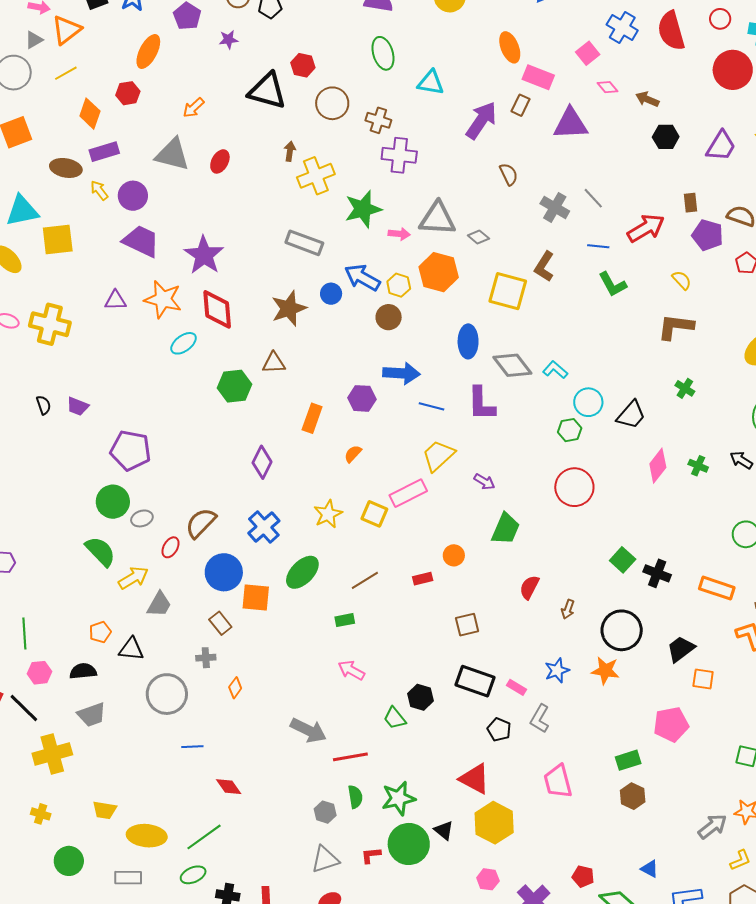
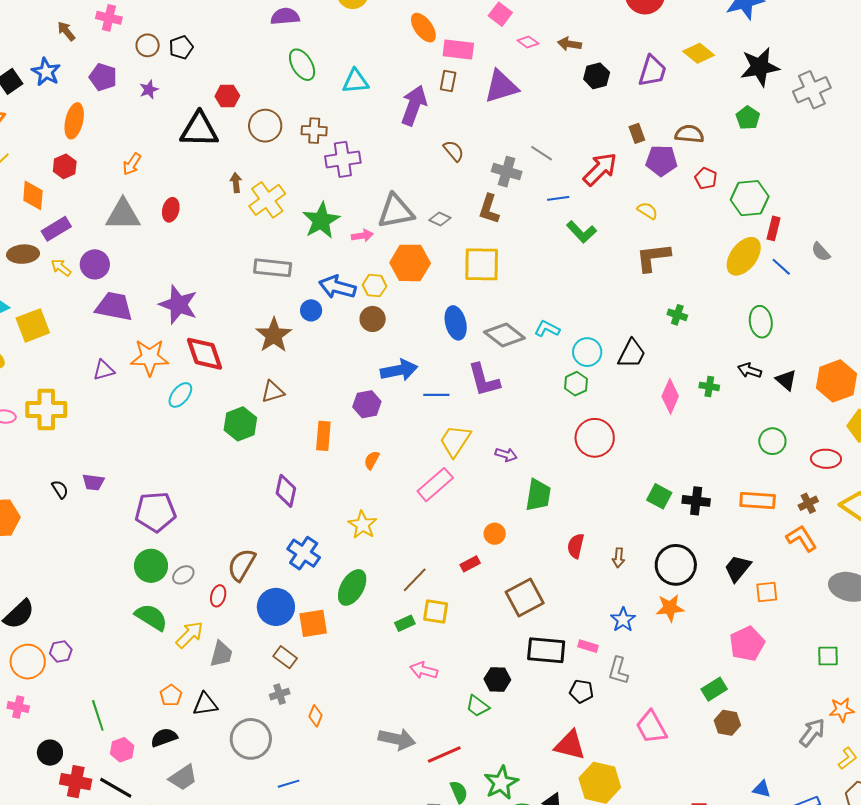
brown L-shape: (544, 267) -> (489, 209), moved
yellow square: (374, 514) -> (436, 611), moved
brown square: (467, 625) -> (525, 598), size x1.5

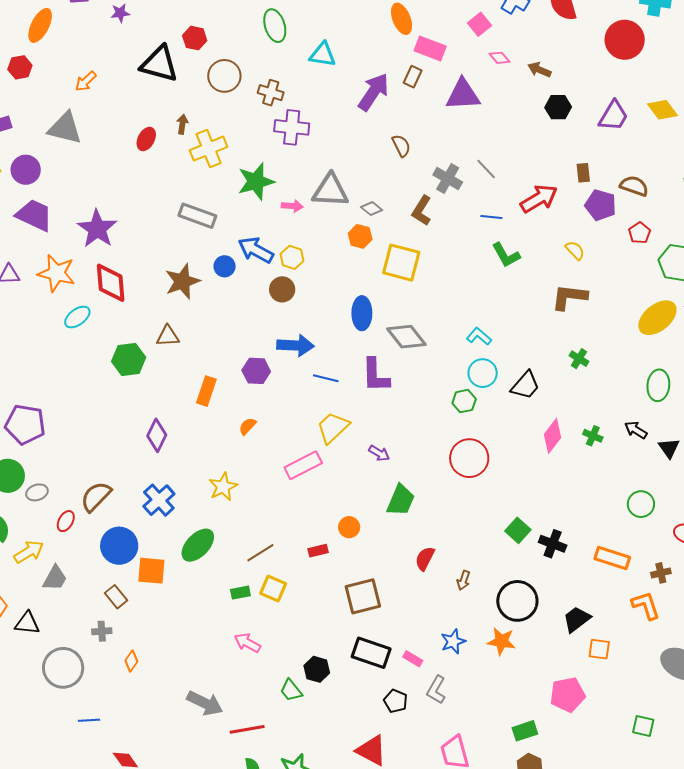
red ellipse: (171, 210) -> (146, 139), moved
orange hexagon: (410, 263) -> (360, 236), moved, size x0.6
cyan L-shape: (547, 329) -> (479, 336), moved

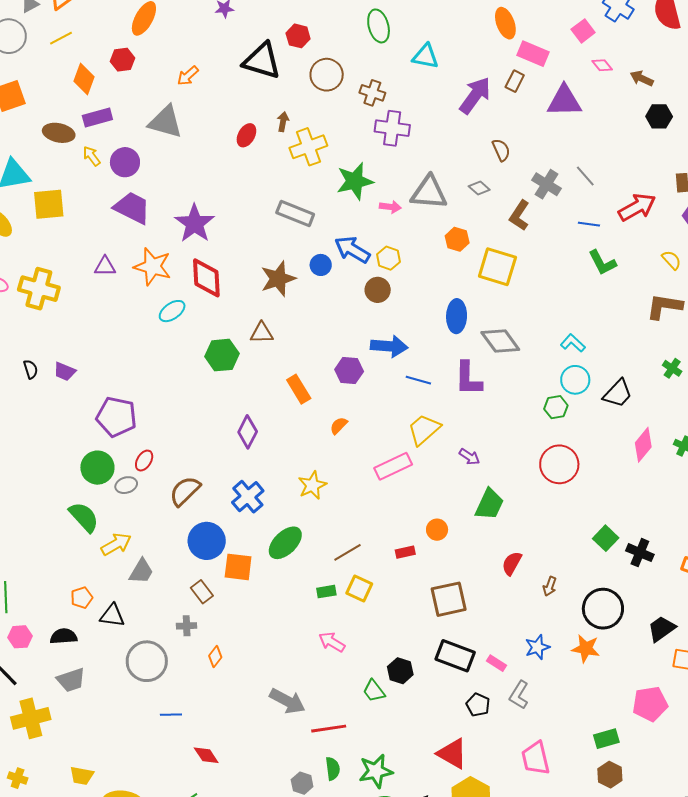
gray diamond: (372, 209) -> (479, 188), moved
orange rectangle: (206, 391) -> (299, 389), turned -52
red ellipse: (66, 521) -> (144, 461), moved

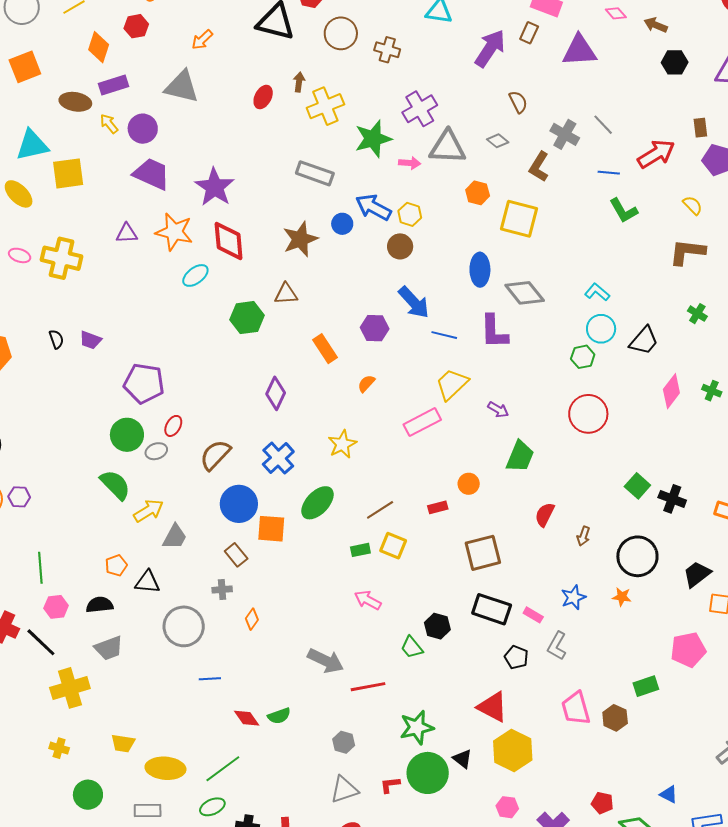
purple cross: (392, 128) -> (420, 109), moved, turned -36
blue arrow: (389, 346) -> (414, 302), turned 45
orange star: (586, 648) -> (622, 597), size x0.7
green semicircle: (333, 769) -> (279, 716), moved, turned 80
brown hexagon: (610, 775) -> (615, 718), moved

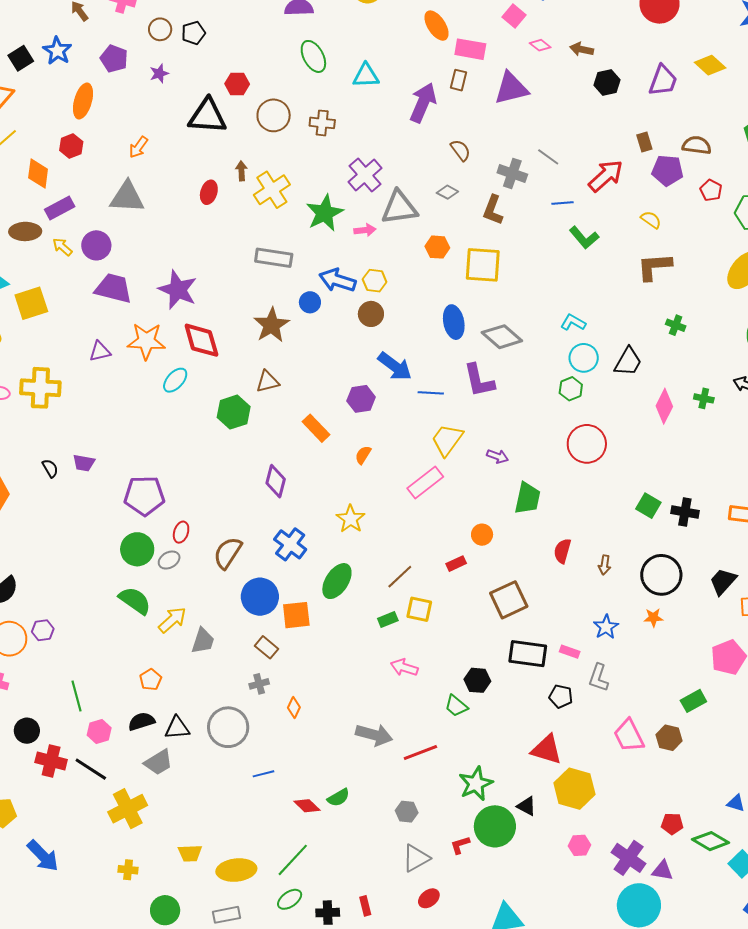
black triangle: (147, 582) -> (177, 728), moved

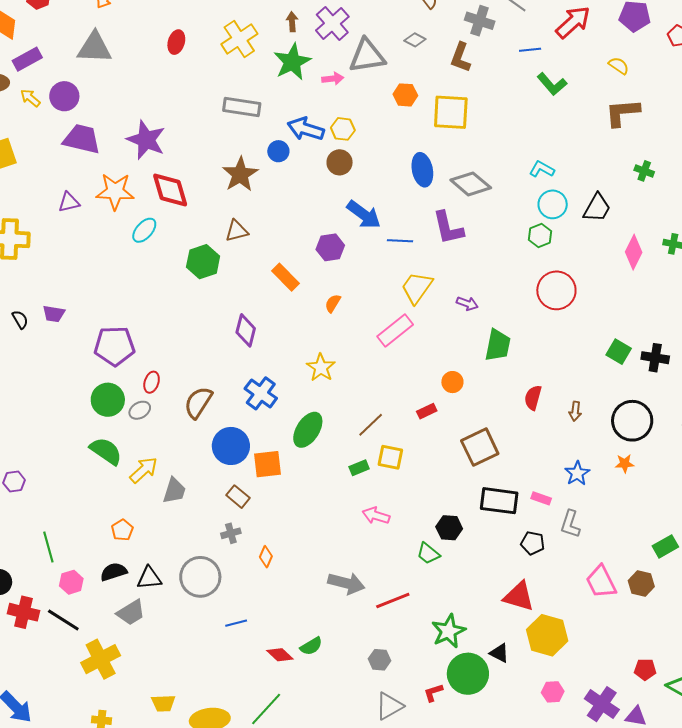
brown arrow: (241, 171) -> (292, 22), moved

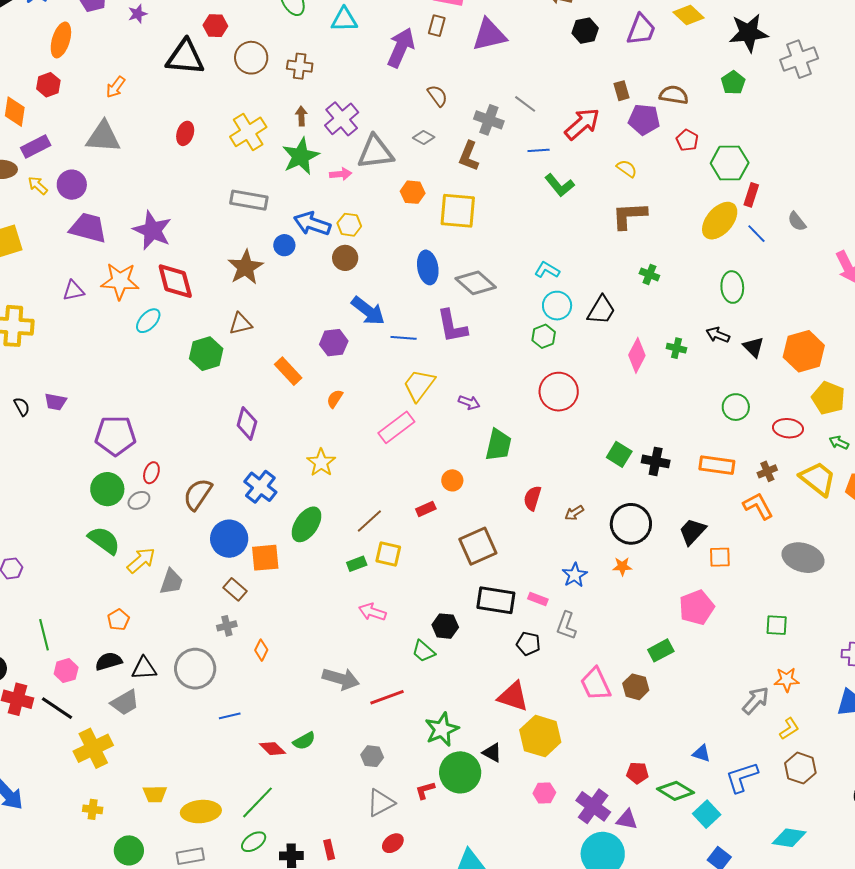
brown arrow: (575, 411) -> (574, 513), turned 48

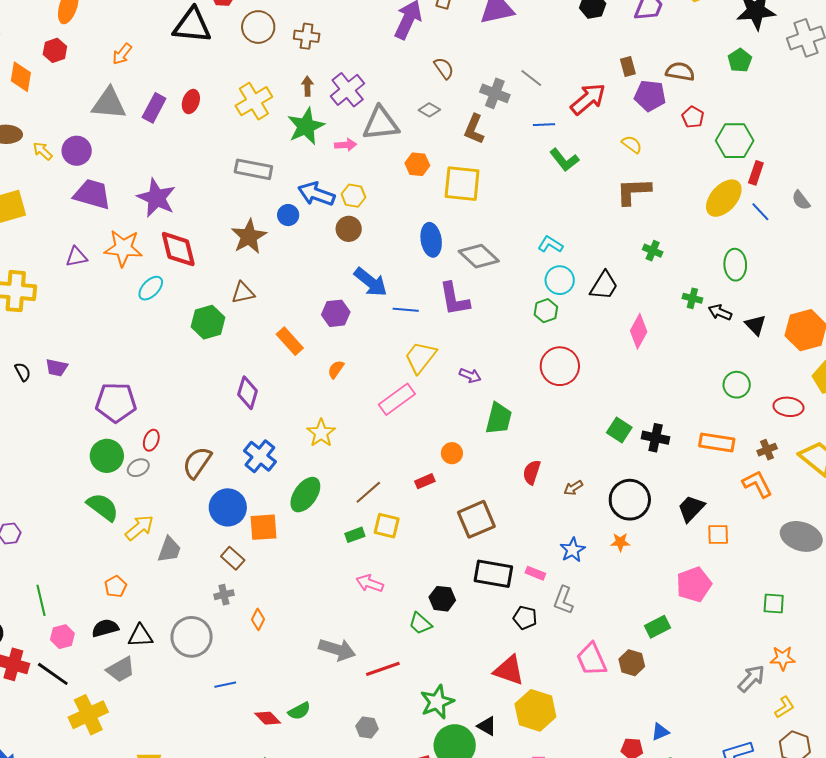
purple rectangle: (36, 146) -> (154, 108), moved, turned -36
green cross: (676, 348) -> (692, 298), moved
blue triangle: (701, 753) -> (660, 732), moved, turned -42

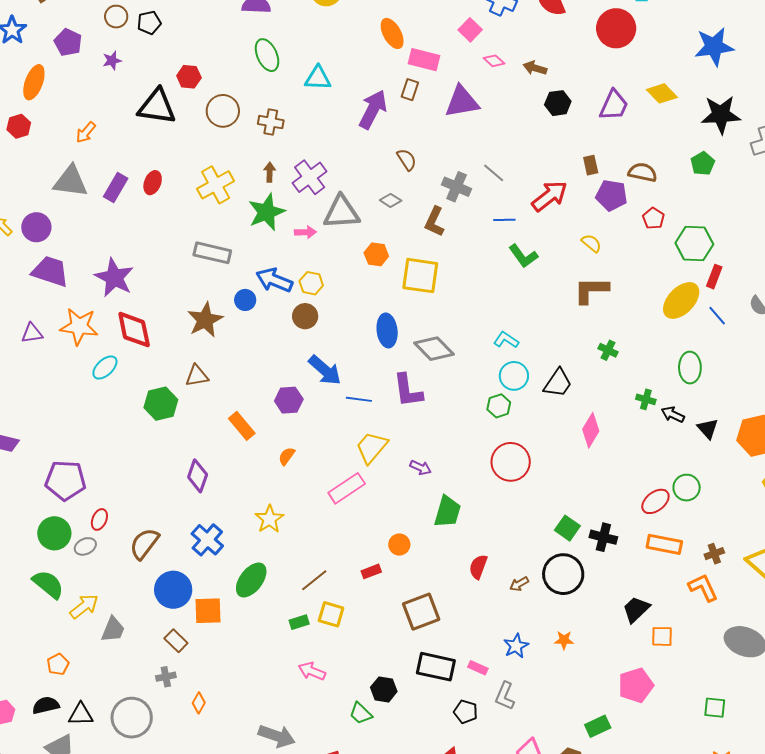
red ellipse: (788, 407) -> (655, 501), moved, turned -48
black circle: (630, 500) -> (563, 574), moved

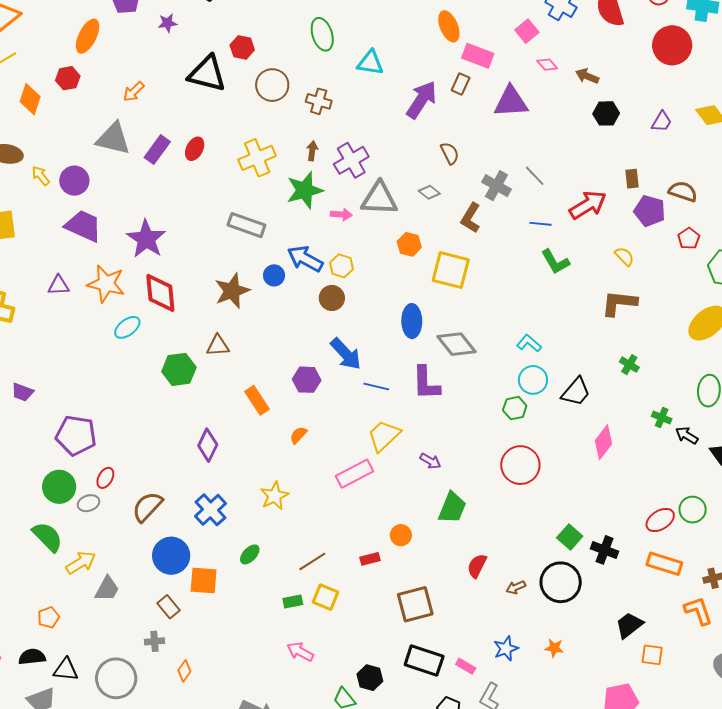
purple trapezoid: (614, 105) -> (662, 122), size x0.7
green ellipse: (251, 580) -> (250, 554), size x0.6

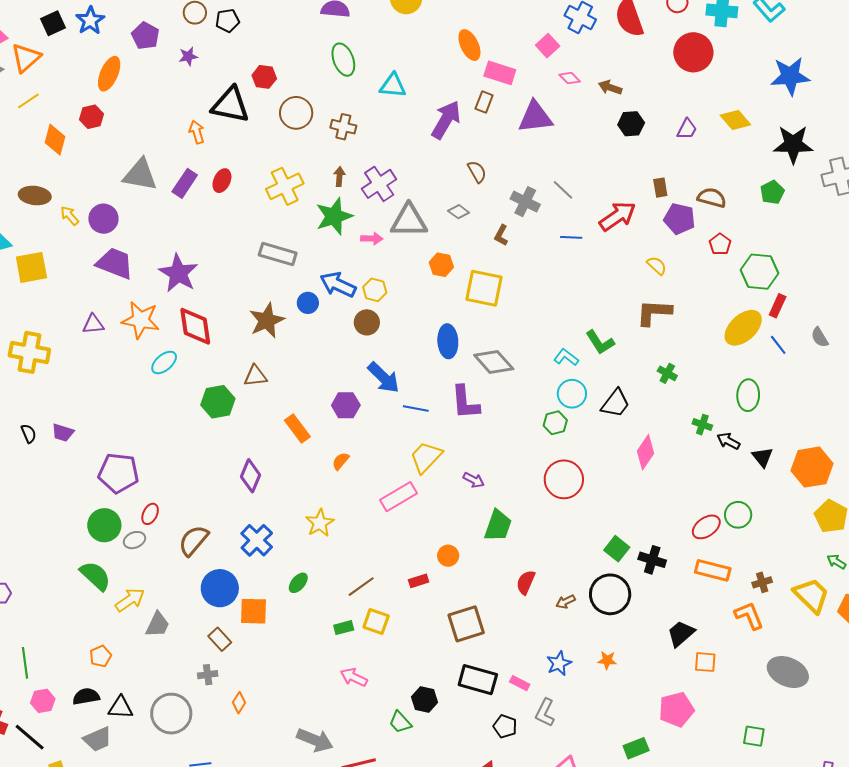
orange arrow: (134, 92) -> (197, 132), moved, turned 120
brown L-shape: (471, 218) -> (501, 235), size x0.7
green L-shape: (555, 262) -> (600, 342), moved

